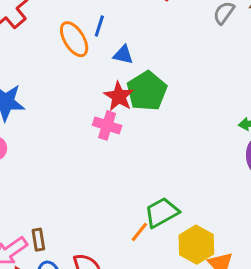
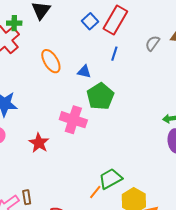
blue line: (99, 26) -> (114, 54), moved
red star: (119, 96) -> (39, 143), moved
pink cross: (107, 125) -> (73, 120), size x1.4

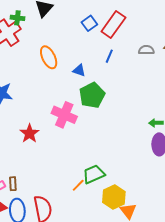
gray semicircle: (153, 43) -> (146, 50), turned 49

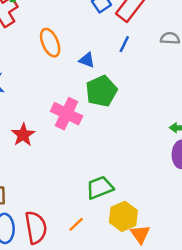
orange line: (78, 185) -> (76, 224), moved

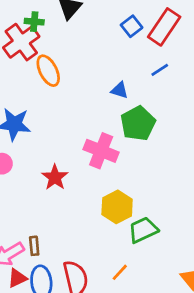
orange ellipse: (50, 43) -> (48, 71), moved
blue line: (124, 44) -> (160, 70), turned 35
yellow hexagon: (123, 216) -> (117, 207), moved

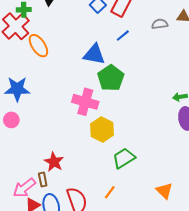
blue triangle: (120, 90) -> (94, 54), size x1.6
red star: (55, 177) -> (54, 162), moved
yellow hexagon: (117, 207) -> (102, 129), moved

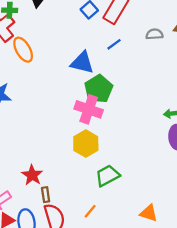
pink cross: (85, 102) -> (89, 109), moved
brown rectangle: (43, 179) -> (46, 195), moved
orange triangle: (164, 191) -> (149, 213), turned -30

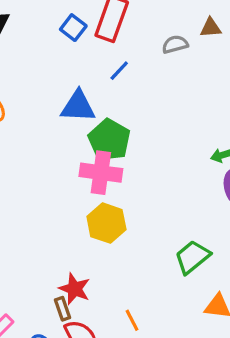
red star: (32, 175) -> (75, 289), moved
green trapezoid: (107, 176) -> (192, 257), moved
orange line: (90, 211) -> (132, 320), turned -56

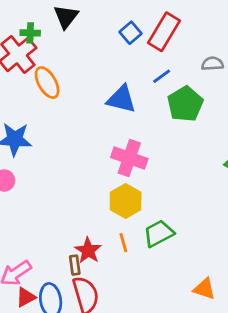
green pentagon: (109, 140) -> (185, 104), moved
green trapezoid: (192, 257) -> (159, 233), moved
orange line: (132, 320) -> (123, 243), moved

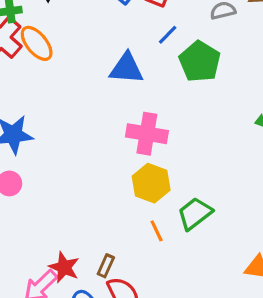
orange ellipse: (47, 83) -> (37, 43), moved
red star: (88, 250) -> (64, 267), moved
brown rectangle: (75, 265) -> (106, 266), turned 42

